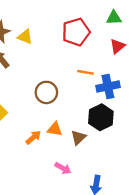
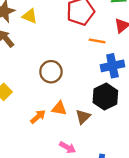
orange line: (85, 72) -> (97, 41), moved

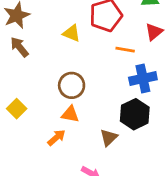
yellow triangle: (30, 16) -> (72, 33), moved
orange triangle: (59, 108) -> (70, 114), moved

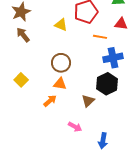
red triangle: (154, 32) -> (121, 24), turned 48

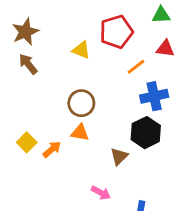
orange line: (100, 37) -> (136, 67), turned -48
yellow square: (21, 80) -> (27, 142), moved
orange arrow: (50, 101) -> (52, 149), moved

